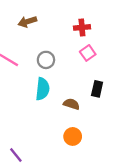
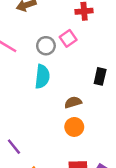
pink square: (88, 53) -> (68, 38), moved
brown semicircle: (71, 104) -> (73, 102), moved, turned -35

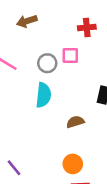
pink square: (68, 38) -> (70, 56), turned 35
orange circle: (74, 127) -> (73, 164), moved

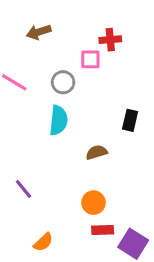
pink square: (70, 56) -> (90, 59), moved
purple line: (14, 168) -> (23, 189), moved

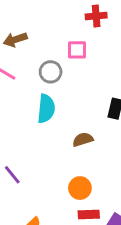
brown arrow: (39, 32) -> (15, 40), moved
red cross: (110, 40) -> (96, 16), moved

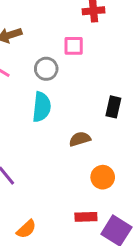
orange circle: (80, 188) -> (103, 177), moved

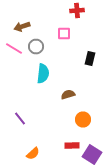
gray circle: (46, 69) -> (36, 46), moved
black rectangle: (113, 107) -> (90, 58), moved

